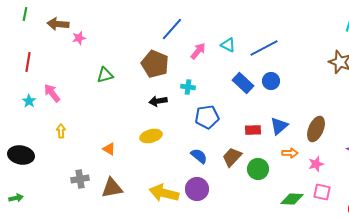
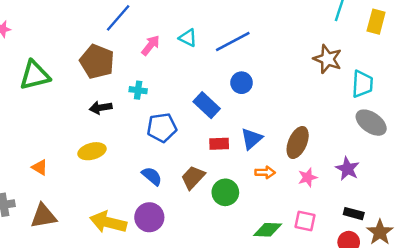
green triangle: (105, 75) -> (35, 75), size x1.5
blue rectangle: (243, 83) -> (207, 105), moved
pink star: (316, 164) -> (308, 177), moved

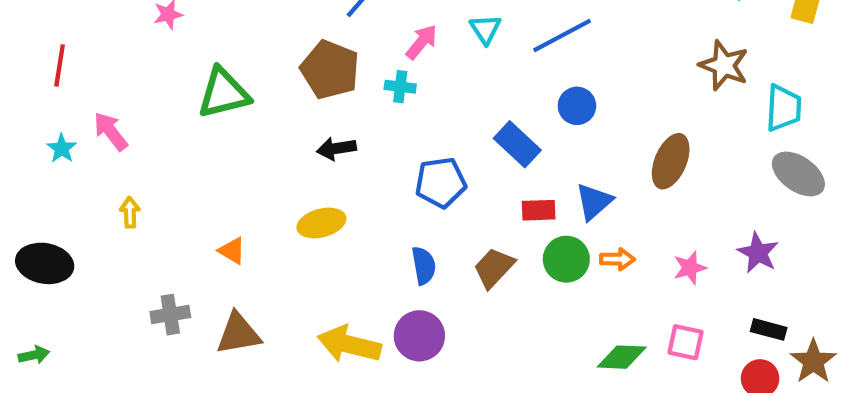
cyan triangle: (188, 38) -> (485, 29), turned 30
cyan cross: (138, 90) -> (400, 87), moved
brown ellipse: (298, 142) -> (671, 161), moved
blue semicircle: (152, 176) -> (424, 266), turned 40
green circle: (225, 192) -> (566, 259), moved

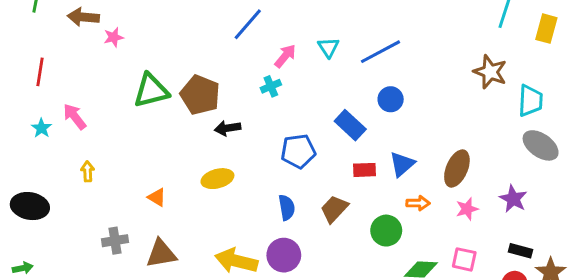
brown pentagon: (330, 70) -> (200, 95), moved
cyan cross: (400, 87) -> (271, 86), turned -30
brown ellipse: (671, 161) -> (457, 169), moved
green circle: (566, 259) -> (386, 231), moved

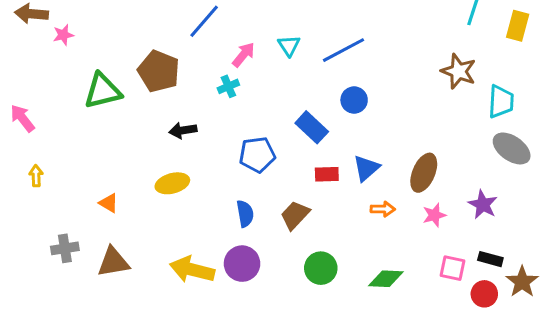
brown pentagon: (200, 95) -> (159, 71), moved
green circle: (386, 231) -> (321, 268), moved
pink square: (464, 259) -> (453, 268), moved

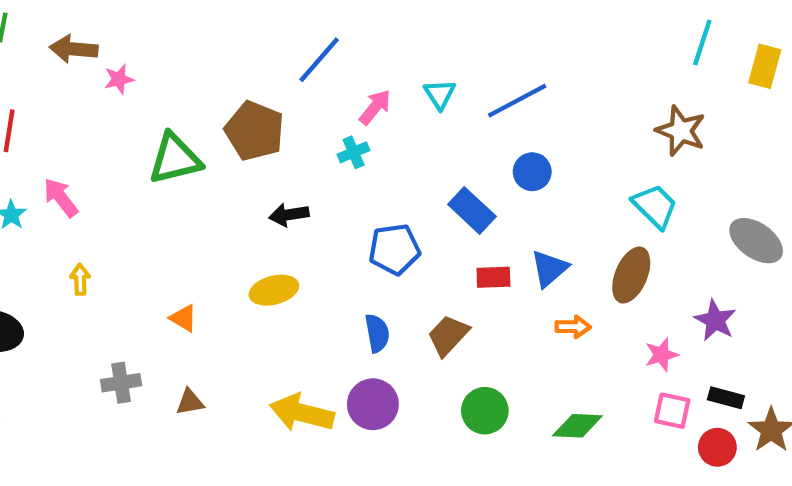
cyan trapezoid: (501, 102) -> (655, 206), moved, turned -48
pink star: (434, 215) -> (661, 355), moved
brown triangle: (113, 262) -> (190, 402), size x0.6

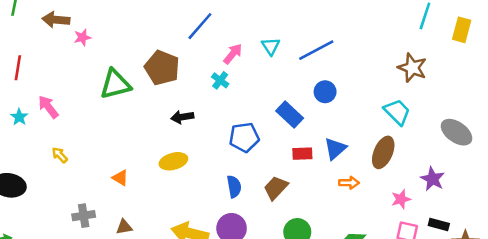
cyan cross: (354, 152) -> (220, 80), turned -30
yellow arrow: (80, 279) -> (60, 155), turned -42

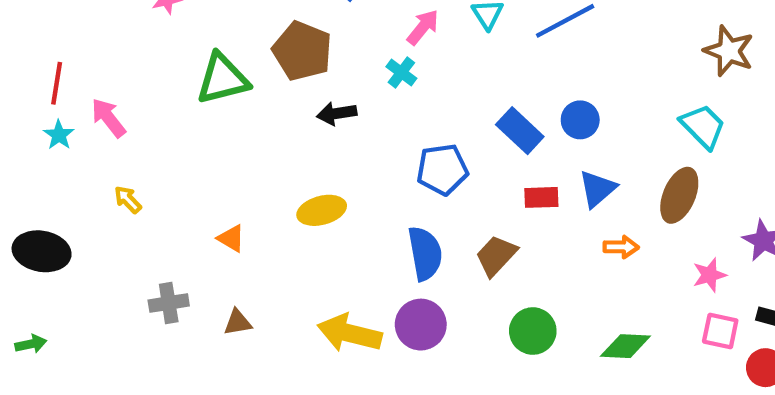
red line: (18, 68) -> (57, 83), moved
blue circle: (325, 92) -> (580, 120), moved
black arrow: (182, 117) -> (337, 113), moved
blue semicircle: (234, 187) -> (425, 253), size x1.4

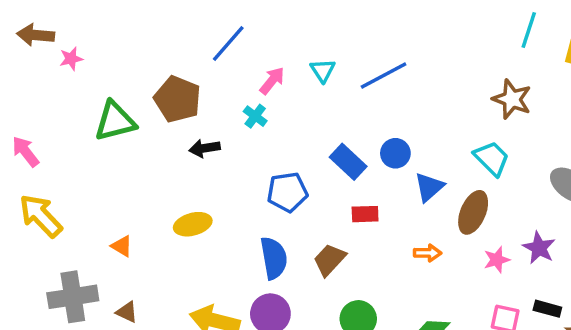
blue triangle: (597, 189) -> (429, 187), moved
yellow arrow: (128, 200) -> (41, 216), size x2.0
pink star: (709, 275) -> (497, 260), moved
gray cross: (169, 303) -> (73, 297), size x1.6
brown triangle: (238, 322) -> (127, 312), turned 35

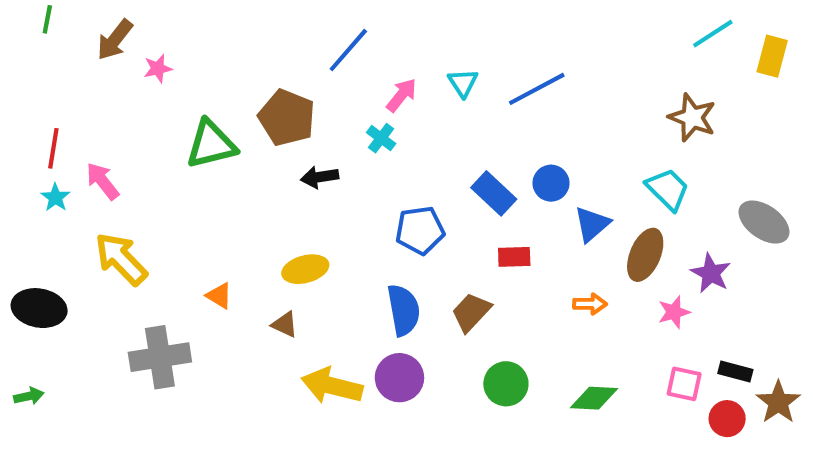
cyan line: (529, 30) -> (713, 34), turned 39
brown arrow: (36, 35) -> (115, 40), turned -57
purple star: (539, 248) -> (711, 273), moved
brown triangle: (127, 312) -> (285, 324), moved

